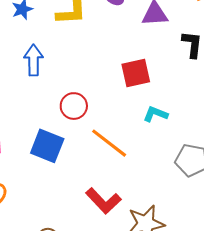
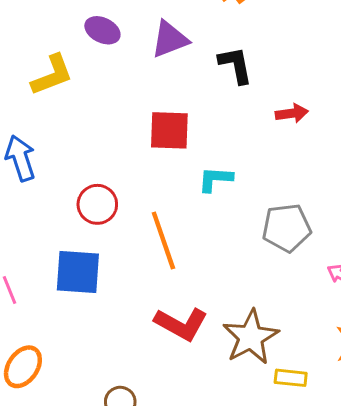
red square: (136, 73) -> (169, 130), turned 32
orange line: (109, 143) -> (163, 240), turned 51

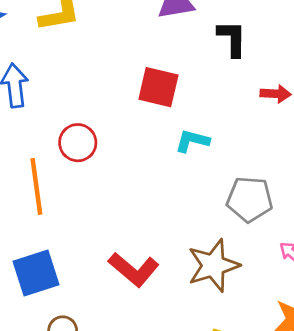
orange line: (163, 240) -> (36, 186), moved
blue square: (78, 272) -> (36, 273), moved, turned -33
brown star: (251, 337) -> (213, 266), moved

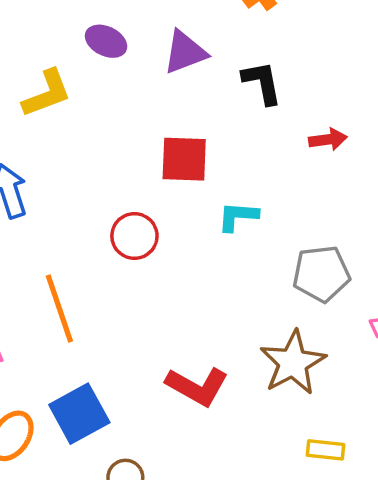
red circle: (78, 143) -> (134, 236), moved

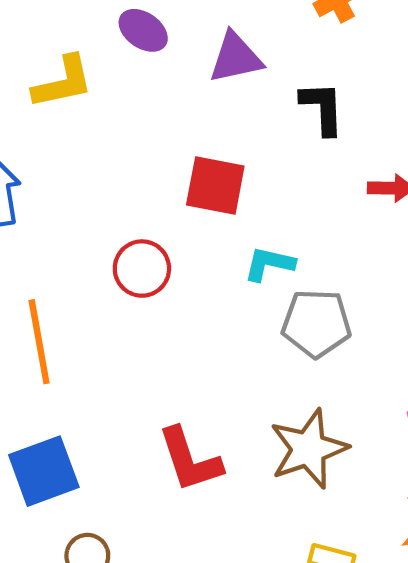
gray pentagon: (321, 274) -> (316, 323), moved
red L-shape: (197, 386) -> (190, 460), turned 34

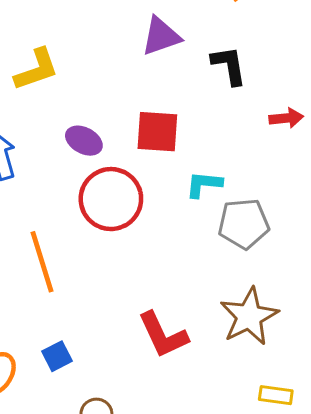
purple ellipse: (143, 30) -> (84, 141), moved
red circle: (142, 269) -> (111, 199), size x1.5
blue square: (44, 471) -> (57, 356), size x0.6

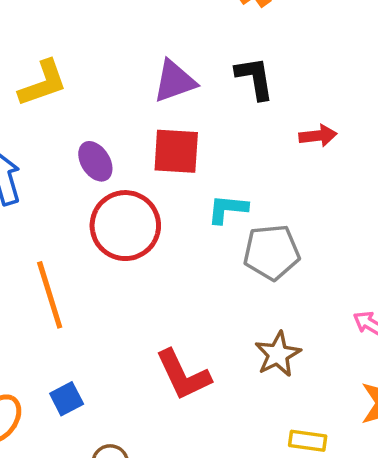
purple triangle: (161, 36) -> (175, 81), moved
purple ellipse: (84, 141) -> (95, 161), turned 30
brown star: (249, 316) -> (278, 354), size x0.7

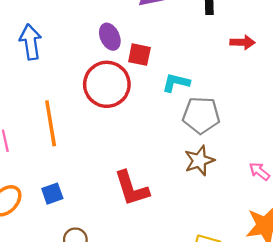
red square: (176, 151) -> (139, 55), moved, size x0.7
purple ellipse: (95, 161) -> (110, 37), moved
brown star: (278, 354) -> (199, 161), moved

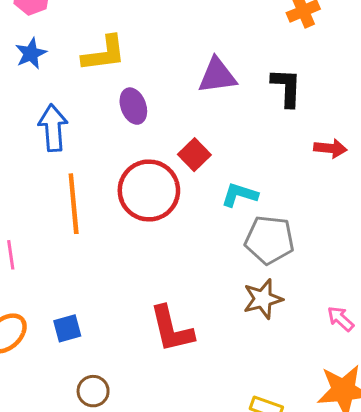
purple ellipse: (110, 37) -> (133, 106), moved
red square: (139, 55) -> (194, 155), turned 30
orange line: (51, 123) -> (74, 204), moved

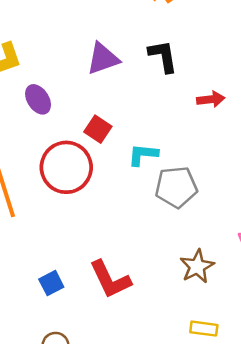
brown star: (263, 299) -> (197, 266), moved
blue square: (67, 328) -> (51, 283), moved

